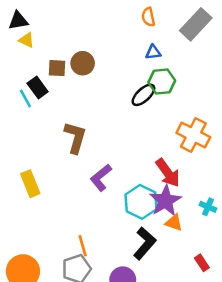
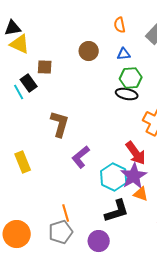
yellow triangle: (27, 40) -> (20, 44), size x1.5
brown circle: (83, 63) -> (89, 51), moved
black ellipse: (143, 95) -> (127, 94), moved, turned 55
black L-shape: (145, 243) -> (117, 211), turned 32

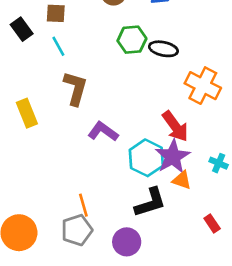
green hexagon: (131, 78) -> (132, 40), moved
black rectangle: (29, 83) -> (22, 29), moved
cyan line: (19, 92) -> (58, 46), moved
purple L-shape: (81, 157) -> (103, 132), turned 75
yellow rectangle: (23, 162) -> (27, 113), moved

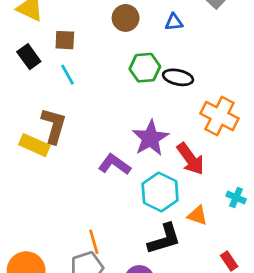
brown L-shape: (75, 88) -> (54, 126), moved
yellow rectangle: (27, 113) -> (34, 145), turned -44
purple star: (173, 157) -> (150, 138), moved

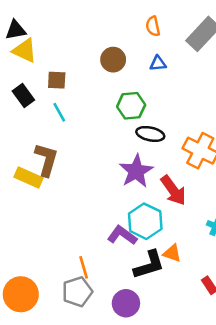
black ellipse: (178, 77) -> (150, 134), moved
purple L-shape: (114, 164) -> (122, 235), moved
orange triangle: (197, 215) -> (172, 253), moved

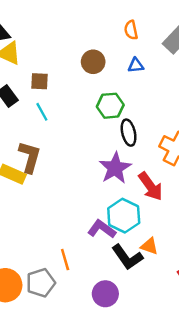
black ellipse: (150, 134) -> (129, 133), turned 65
black L-shape: (149, 265) -> (127, 257), turned 72
gray pentagon: (77, 292) -> (41, 283), moved

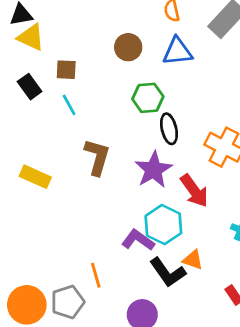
blue triangle: (136, 65) -> (177, 51), size x1.6
brown L-shape: (30, 157) -> (97, 157), moved

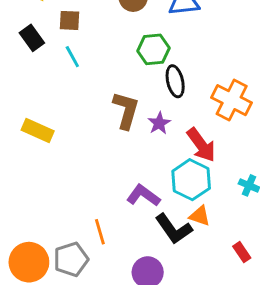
brown L-shape: (97, 157) -> (126, 110), moved
purple star: (154, 170) -> (159, 123), size x0.6
cyan hexagon: (163, 225) -> (191, 180), moved

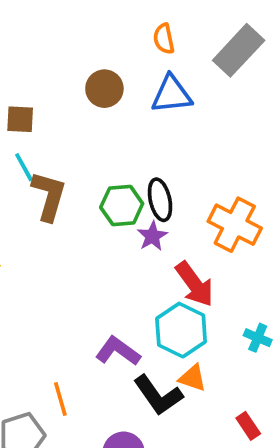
green hexagon: (153, 49) -> (122, 206), moved
brown L-shape: (126, 110) -> (49, 196), moved
purple star: (159, 123) -> (152, 236), moved

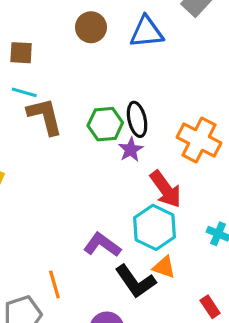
cyan line: (24, 167) -> (24, 92), turned -45
brown L-shape: (49, 196) -> (45, 116), turned -30

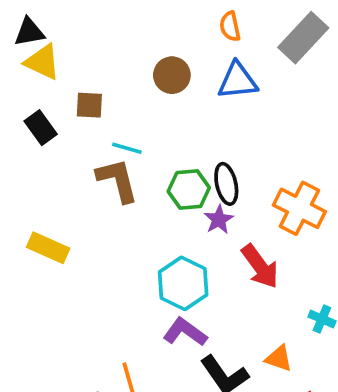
cyan line: (24, 92) -> (127, 148), moved
cyan hexagon: (155, 227) -> (183, 283), moved
orange triangle: (164, 267) -> (279, 358), moved

